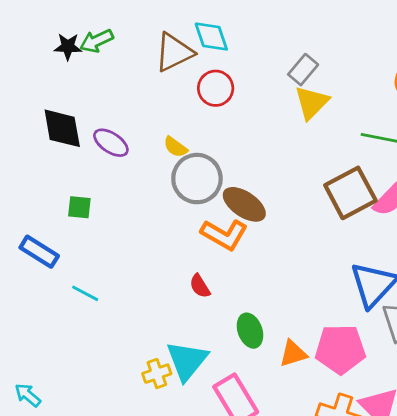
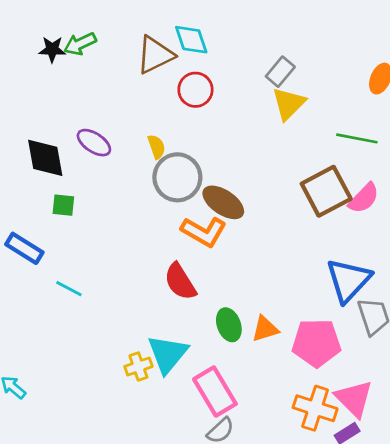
black diamond: (62, 128) -> (45, 158), moved
yellow semicircle: (175, 147) -> (157, 147), turned -145
red semicircle: (200, 286) -> (180, 282), size x1.6
orange triangle: (293, 354) -> (265, 329), moved

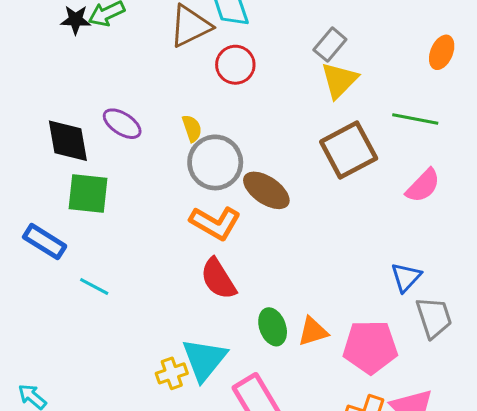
brown square: (326, 191) -> (349, 150), moved
green square: (63, 205) -> (88, 193), size x1.6
orange L-shape: (204, 232) -> (215, 223), moved
blue triangle: (348, 280) -> (406, 277), size x0.6

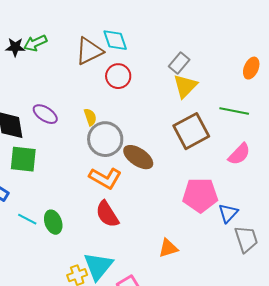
green ellipse: (273, 327) -> (53, 222), moved
pink pentagon: (370, 347) -> (200, 195), moved

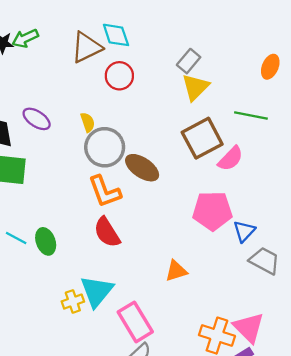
pink semicircle: (239, 154) -> (231, 159), moved
orange L-shape: (105, 178) -> (105, 191), turned 40
gray trapezoid: (246, 239) -> (265, 261), turned -44

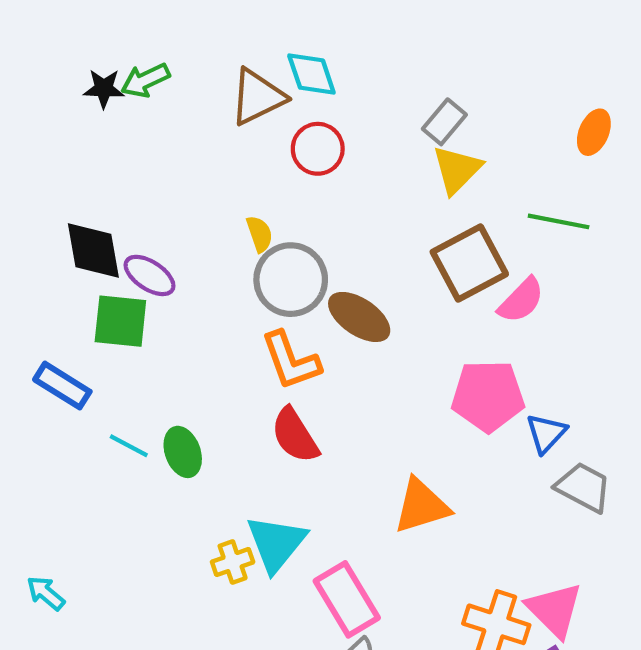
purple ellipse: (37, 119) -> (150, 275), moved
orange triangle: (176, 271) -> (422, 506), size x1.4

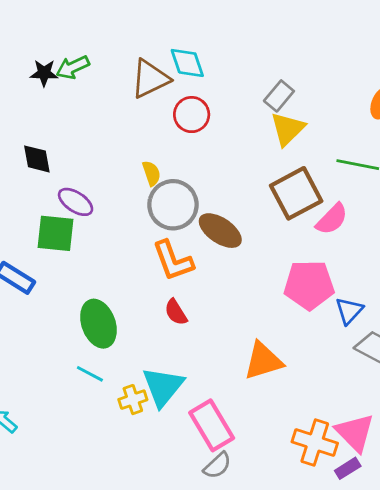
black diamond: (93, 251) -> (37, 159), moved, size x0.7
red semicircle: (295, 435) -> (176, 312), size x0.7
cyan line: (129, 446) -> (90, 374), moved
green ellipse: (183, 452) -> (98, 324), size x1.4

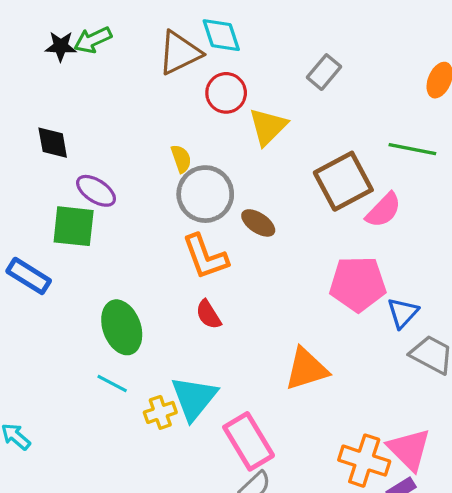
yellow triangle: (288, 129) -> (268, 127), moved
brown ellipse: (220, 231) -> (258, 223), size x0.7

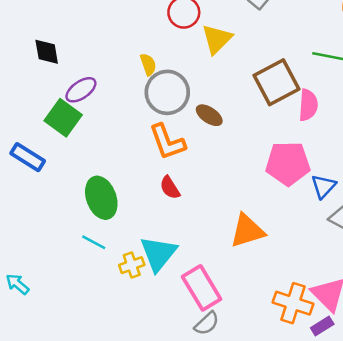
purple ellipse: (96, 191) -> (81, 90), turned -68
pink semicircle: (383, 210) -> (308, 105), turned -40
green square: (74, 226) -> (63, 118), turned 30

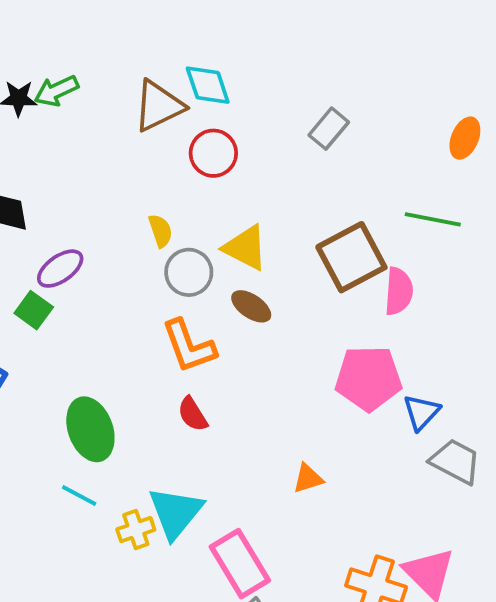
yellow triangle: (217, 39) -> (246, 248), moved, turned -48
gray circle: (167, 92) -> (189, 272), size x0.7
green square: (63, 118) -> (34, 310), size x0.7
orange triangle: (247, 231) -> (308, 478), size x0.6

